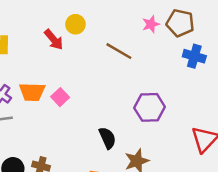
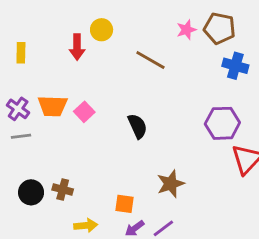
red arrow: (54, 40) -> (77, 47), turned 40
purple hexagon: (150, 107) -> (222, 123), moved
black semicircle: (107, 138) -> (138, 126), moved

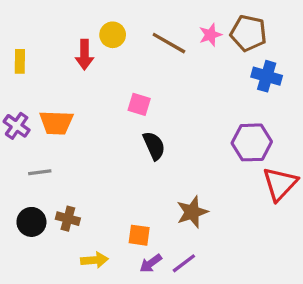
brown line: (150, 60) -> (169, 43), moved
pink square: (84, 112) -> (139, 104), moved, turned -30
gray line: (21, 136) -> (40, 172), moved

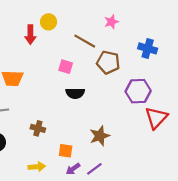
brown pentagon: (248, 33) -> (108, 62), moved
brown line: (169, 43) -> (85, 41), moved
black semicircle: (154, 146) -> (75, 93), turned 114
brown cross: (68, 219) -> (38, 128), moved

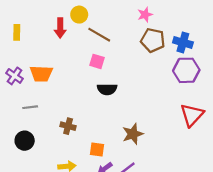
brown line: (85, 41) -> (99, 35), moved
brown pentagon: (108, 62) -> (153, 40), moved
purple hexagon: (138, 91) -> (186, 70), moved

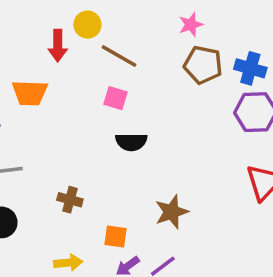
orange trapezoid: (41, 74) -> (30, 93), moved

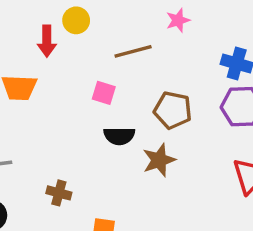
brown line: (119, 56) -> (133, 51), moved, turned -45
brown pentagon: (203, 65) -> (173, 110), moved
brown star: (172, 212) -> (159, 160), moved

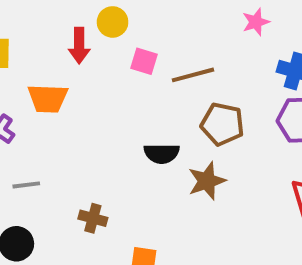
pink star: (178, 20) -> (256, 22), moved
brown line: (133, 51) -> (193, 75), moved
pink square: (104, 93) -> (144, 61), moved

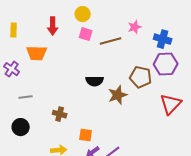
yellow circle: (113, 22) -> (83, 14), moved
pink star: (256, 22) -> (135, 27), moved
brown pentagon: (222, 124) -> (141, 77), moved

